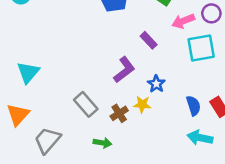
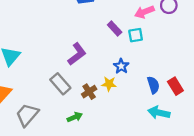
cyan square: (201, 48) -> (136, 35), moved, size x0.6
purple L-shape: (124, 70) -> (77, 54), moved
green arrow: (102, 143) -> (75, 117), turned -32

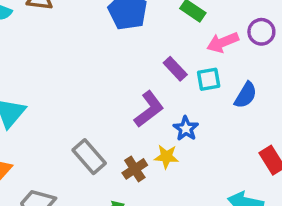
purple L-shape: (77, 54) -> (149, 109), moved
blue semicircle: (153, 85) -> (246, 95), moved, turned 49

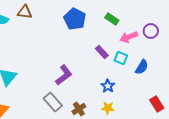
cyan square: (209, 79) -> (121, 58), turned 32
purple L-shape: (149, 109) -> (64, 75), moved
yellow star: (166, 157) -> (108, 108), moved

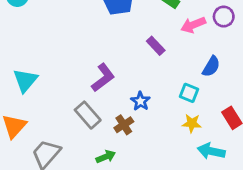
cyan square: (121, 58) -> (189, 93), moved
blue star: (108, 86) -> (140, 101), moved
yellow star: (108, 108) -> (192, 123), moved

